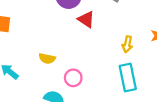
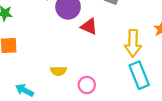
yellow arrow: (127, 44) -> (133, 43), size x1.6

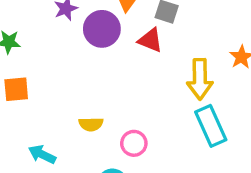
red triangle: (89, 26) -> (150, 40), moved

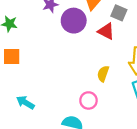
yellow semicircle: (91, 124) -> (103, 74), moved, turned 105

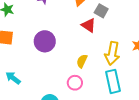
purple circle: (74, 21) -> (45, 41), moved
pink circle: (88, 100) -> (75, 83), moved

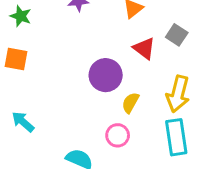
gray square: (101, 11) -> (177, 35), moved
purple circle: (45, 41) -> (106, 75), moved

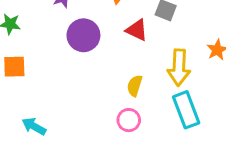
purple circle: (106, 75) -> (83, 35), moved

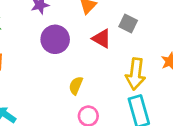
yellow semicircle: (135, 86) -> (76, 86), moved

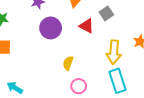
gray square: (128, 24) -> (106, 13), turned 32

